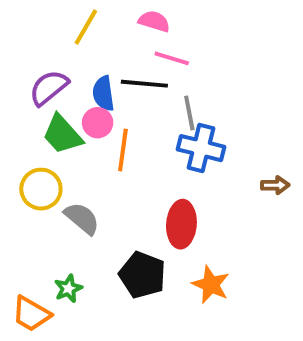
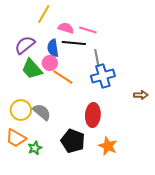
pink semicircle: (154, 21) -> (66, 28), moved
blue cross: (201, 148) -> (103, 76), turned -30
orange line: (123, 150) -> (63, 77), turned -65
yellow circle: (41, 189) -> (21, 110), moved
orange trapezoid: (31, 314) -> (16, 138), moved

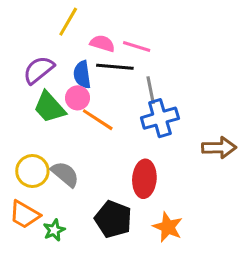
brown arrow: (141, 95) -> (219, 148), size x1.5

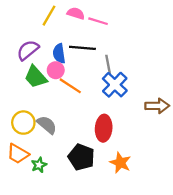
pink semicircle: (102, 43) -> (76, 13), moved
pink line: (137, 47) -> (98, 21), moved
blue cross: (160, 118) -> (115, 85), turned -30

